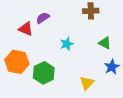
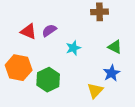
purple semicircle: (43, 18) -> (49, 30), moved
blue star: (112, 67) -> (112, 73), moved

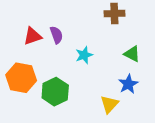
purple semicircle: (49, 30) -> (56, 35), turned 104
red triangle: (28, 32) -> (32, 36), turned -42

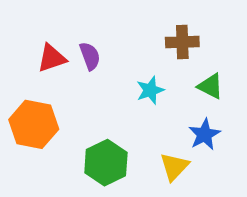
brown cross: (114, 13) -> (182, 42), moved
cyan star: (84, 55) -> (150, 90), moved
green hexagon: (55, 92) -> (106, 163), moved

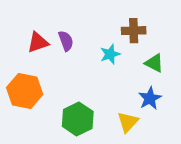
cyan star: (150, 90) -> (110, 54), moved

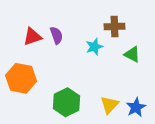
blue star: (150, 98) -> (136, 107), moved

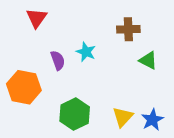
purple semicircle: (56, 35) -> (58, 60), moved
red triangle: (32, 37) -> (37, 18), moved, turned -36
cyan star: (94, 47) -> (86, 52), moved, turned -30

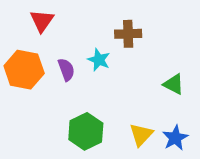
brown cross: (128, 29) -> (128, 34), moved
green triangle: (148, 60) -> (174, 84), moved
orange hexagon: (24, 87) -> (24, 70), moved

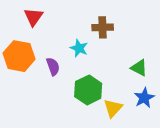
purple semicircle: (66, 70) -> (53, 66), moved
green hexagon: (86, 131) -> (88, 90), moved
blue star: (175, 138) -> (144, 98), moved

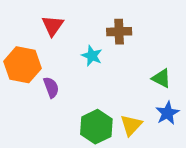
red triangle: (33, 17) -> (53, 26), moved
purple semicircle: (53, 66) -> (51, 87), moved
green hexagon: (88, 90) -> (96, 127), moved

